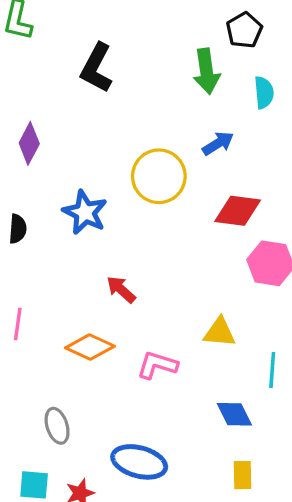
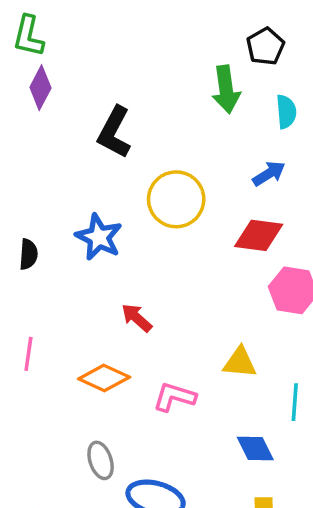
black L-shape: (96, 68) -> (114, 132), moved
purple diamond: (29, 143) -> (40, 88), moved
blue arrow: (218, 143) -> (269, 174), moved
gray ellipse: (57, 426) -> (101, 460), moved

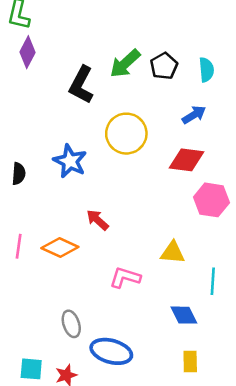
black pentagon: (266, 46) -> (164, 66), moved
green arrow: (226, 89) -> (125, 63), moved, turned 56
orange diamond: (104, 378) -> (60, 247), moved

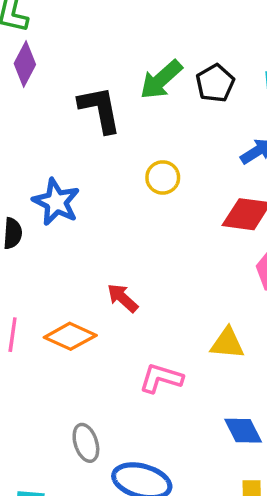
black L-shape: (81, 85) -> (100, 109), turned 141
yellow circle: (126, 134) -> (163, 177), size x0.6
blue star: (70, 161) -> (56, 202), moved

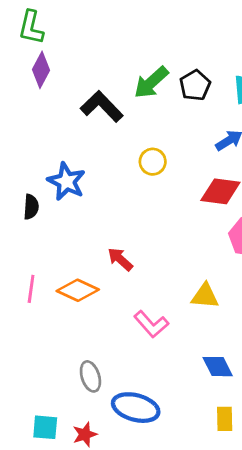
black L-shape: (100, 109) -> (102, 107), turned -33
pink L-shape: (161, 378) -> (151, 324), turned -148

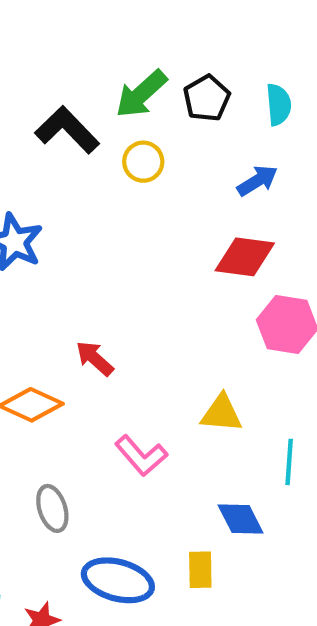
yellow circle: (153, 162) -> (143, 162), moved
gray ellipse: (90, 376) -> (52, 508), moved
yellow rectangle: (225, 419) -> (200, 570), moved

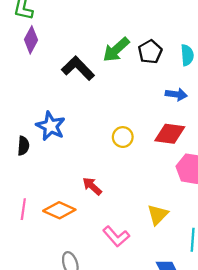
yellow circle: (143, 162) -> (123, 137), moved
blue arrow: (257, 181) -> (176, 94), turned 40
yellow triangle: (221, 413) -> (158, 215), turned -50

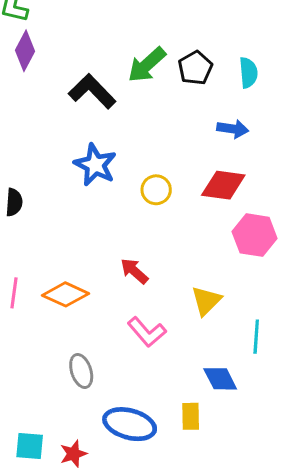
blue star: (51, 126) -> (95, 165), moved
red arrow: (92, 186) -> (134, 271), moved

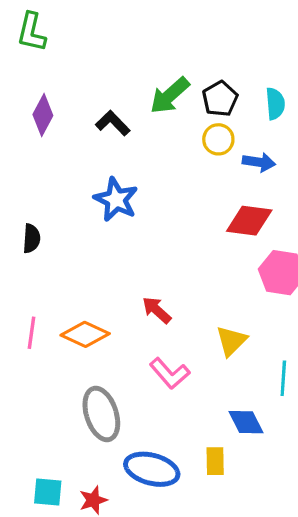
purple diamond: (25, 51) -> (43, 115), moved
black L-shape: (92, 91) -> (113, 123), size x0.7
yellow circle: (156, 190) -> (218, 139), moved
gray ellipse: (81, 371) -> (101, 414), size x1.5

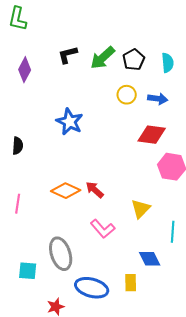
black L-shape: (113, 123) -> (68, 55), moved, turned -60
yellow circle: (218, 139) -> (127, 95), moved
orange diamond: (85, 334) -> (66, 191), moved
cyan square: (48, 492) -> (28, 271), moved

